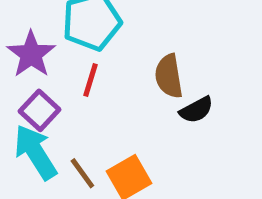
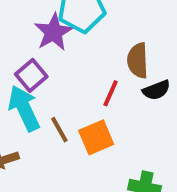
purple star: (31, 54) -> (53, 32), moved
red line: (90, 80) -> (111, 93), moved

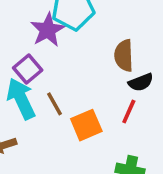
red line: (111, 93) -> (129, 111), moved
brown line: (59, 130) -> (54, 104), moved

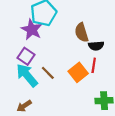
black semicircle: (141, 82) -> (96, 46), turned 32
orange square: (86, 125) -> (78, 72), moved

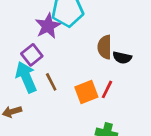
black semicircle: (96, 46) -> (122, 58), moved

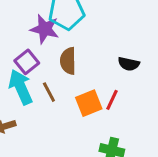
purple star: (48, 26) -> (45, 29), turned -30
brown semicircle: (105, 47) -> (68, 61), moved

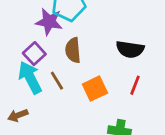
black semicircle: (129, 64) -> (130, 49), size x1.4
red line: (112, 100) -> (135, 85), moved

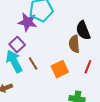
black semicircle: (130, 49) -> (83, 30), moved, turned 60
brown semicircle: (73, 50) -> (74, 44), moved

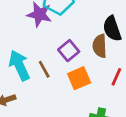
purple square: (17, 45) -> (69, 51), moved

